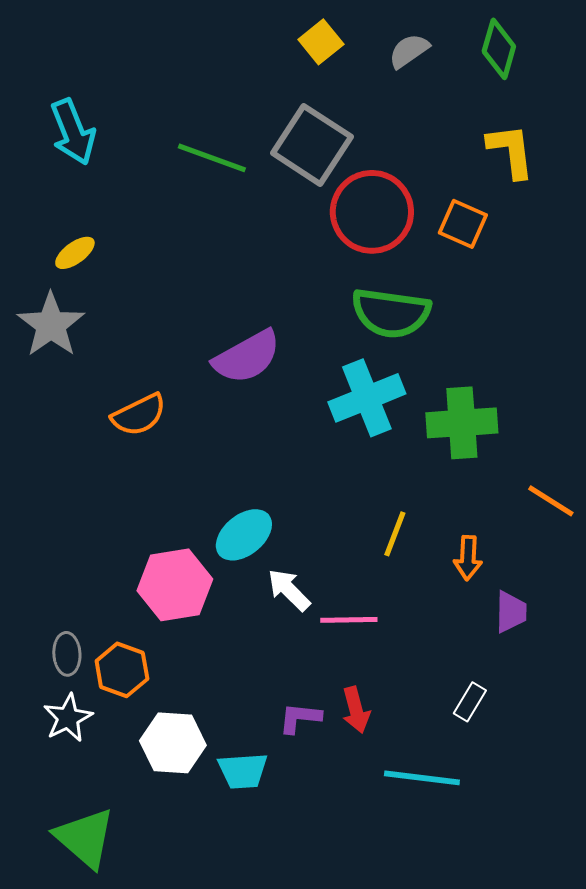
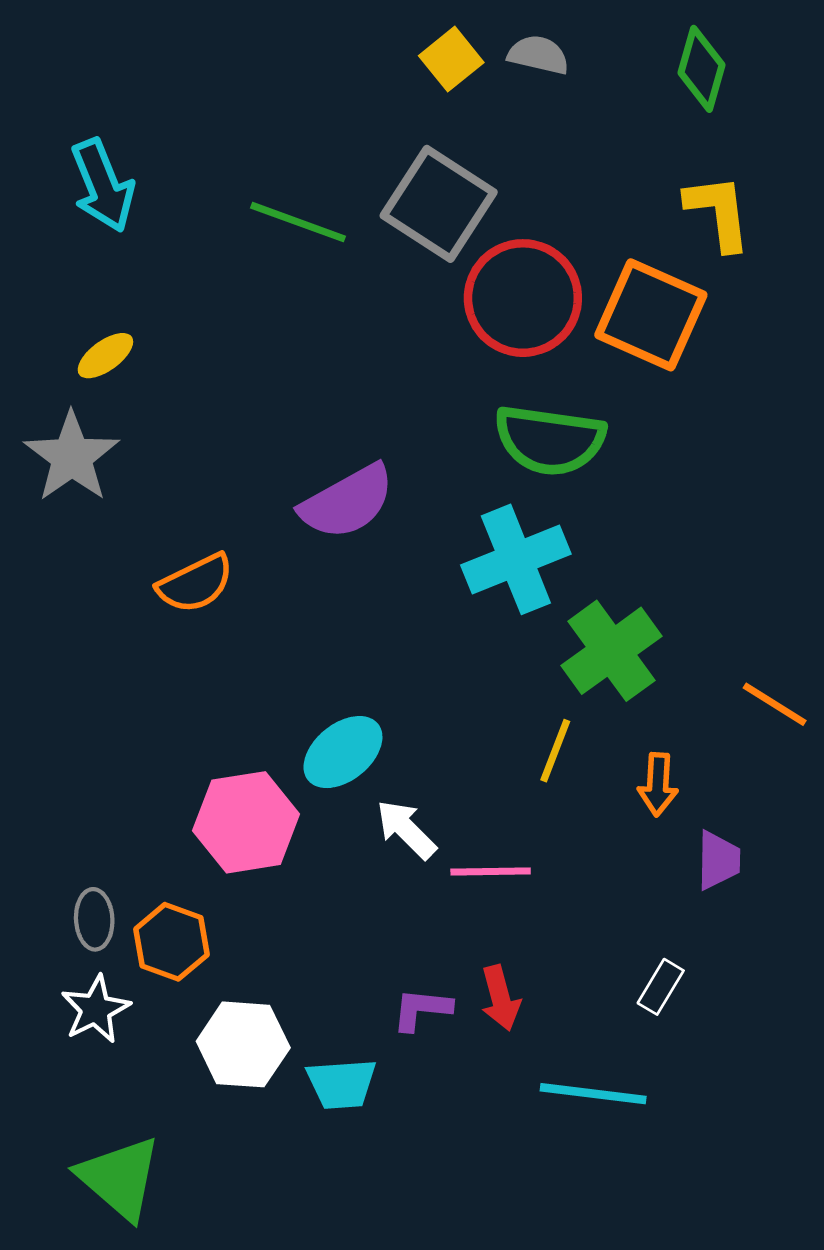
gray semicircle: (409, 51) -> (538, 55), moved, turned 48
orange square: (463, 224) -> (651, 315), size x1.6
green cross: (462, 423) -> (611, 651), moved, turned -32

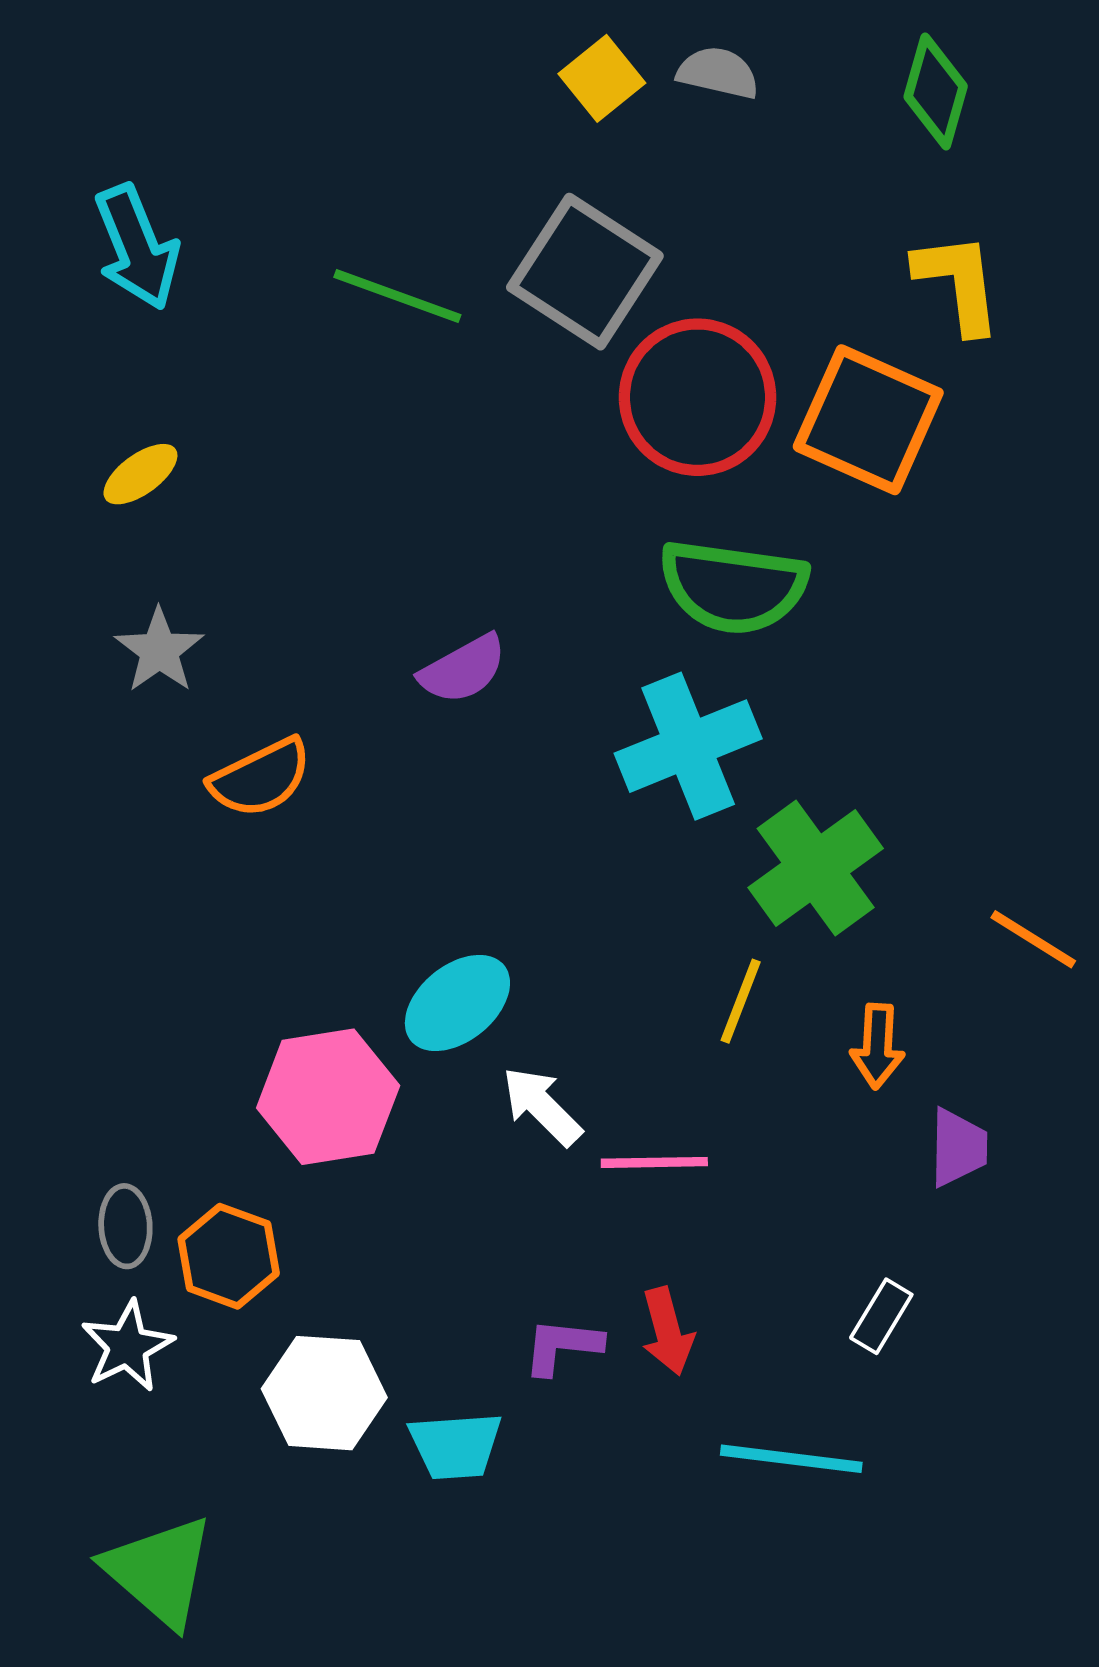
gray star: (72, 457) -> (159, 650), moved, size x0.7
purple semicircle: (347, 502) -> (463, 669), size x0.7

